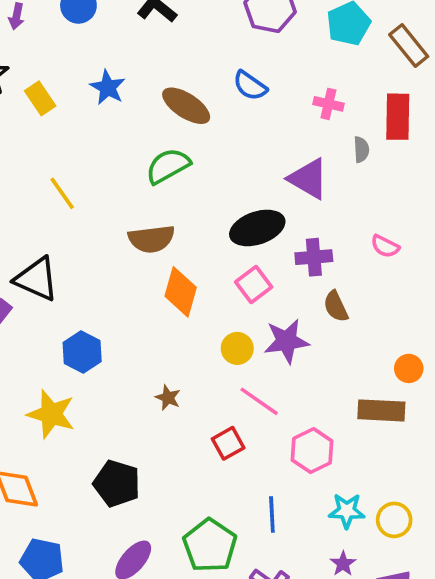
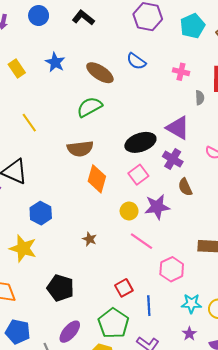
purple triangle: (308, 179) -> (178, 128), moved
purple cross: (314, 257) -> (173, 159), turned 36
red square: (228, 443) -> (124, 288), moved

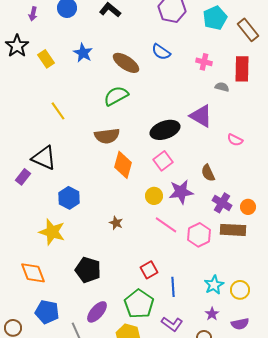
gray semicircle: (200, 98) -> (222, 87), turned -72
purple cross: (173, 159) -> (222, 203), moved
pink hexagon: (172, 269) -> (199, 235), moved
cyan star: (191, 304) -> (214, 285), turned -30

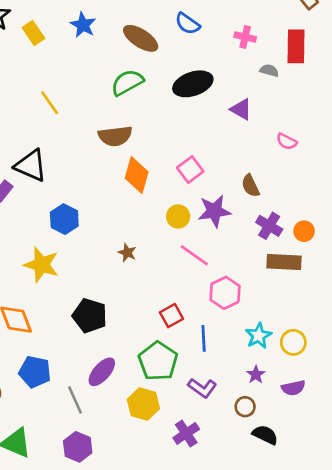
purple triangle: (201, 116) -> (241, 109), size x0.7
black ellipse: (165, 130) -> (193, 84), moved
pink hexagon: (199, 235) -> (225, 293), moved

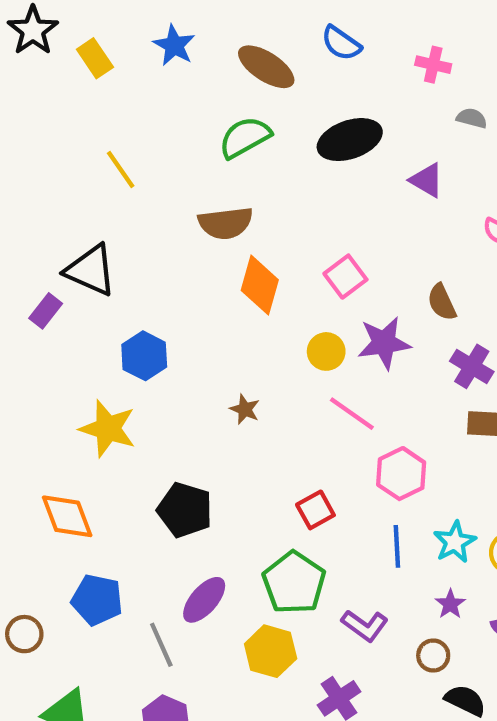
blue line: (204, 338) -> (397, 546), moved

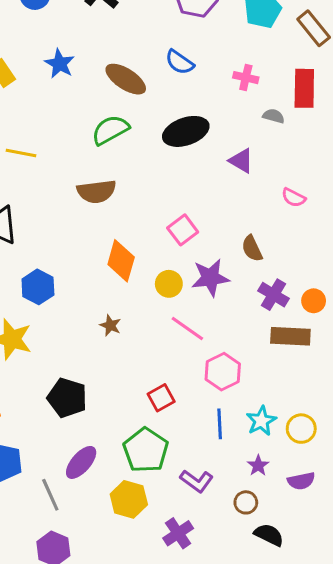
yellow line: (121, 170) -> (21, 153), turned -44
orange diamond: (260, 285) -> (121, 261), moved

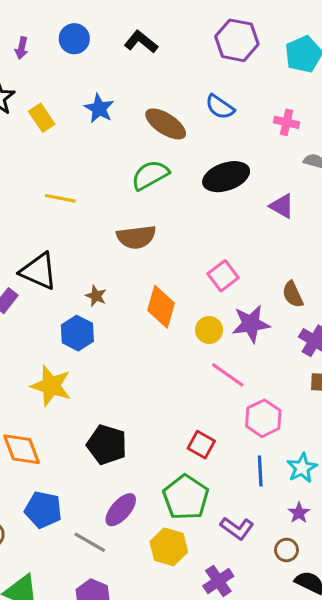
brown star: (110, 325) -> (96, 296), moved
red square: (161, 398) -> (201, 445), turned -32
gray line: (50, 495) -> (90, 542), turned -36

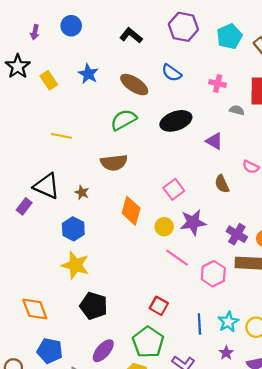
black L-shape: (141, 42) -> (131, 35), moved
brown semicircle: (293, 294) -> (222, 184), moved
brown star: (96, 296) -> (82, 193), moved
yellow star: (51, 386) -> (75, 265), moved
pink hexagon: (263, 418) -> (213, 274), moved

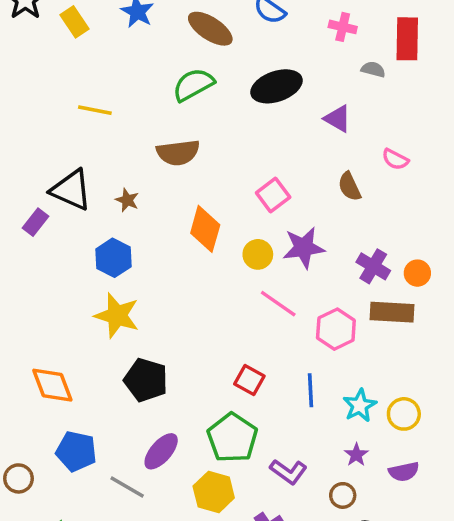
blue line: (199, 324) -> (310, 390), moved

